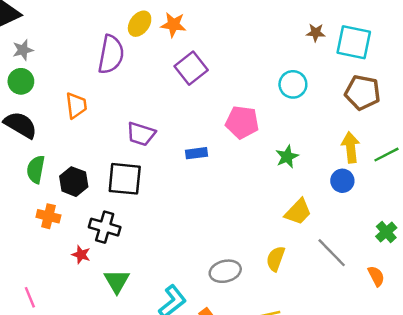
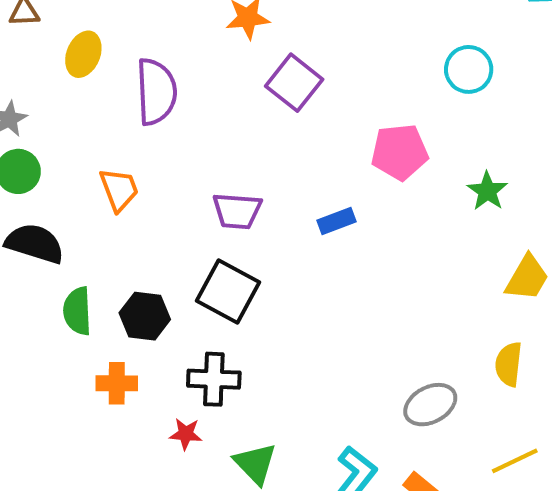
yellow ellipse: (140, 24) -> (83, 54), moved
black square: (125, 179) -> (228, 292), turned 36

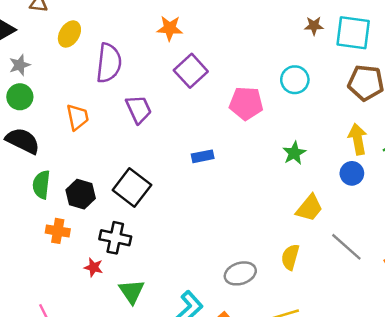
pink pentagon: (400, 152) -> (246, 103), moved
purple trapezoid: (237, 211) -> (139, 109), moved, turned -128

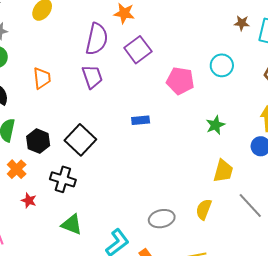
purple semicircle: (109, 63) -> (97, 39), moved
yellow trapezoid: (309, 208) -> (223, 171), turned -30
orange cross: (58, 231) -> (17, 169), turned 30
red star: (93, 267) -> (29, 200), moved
green triangle: (132, 291) -> (72, 224), turned -40

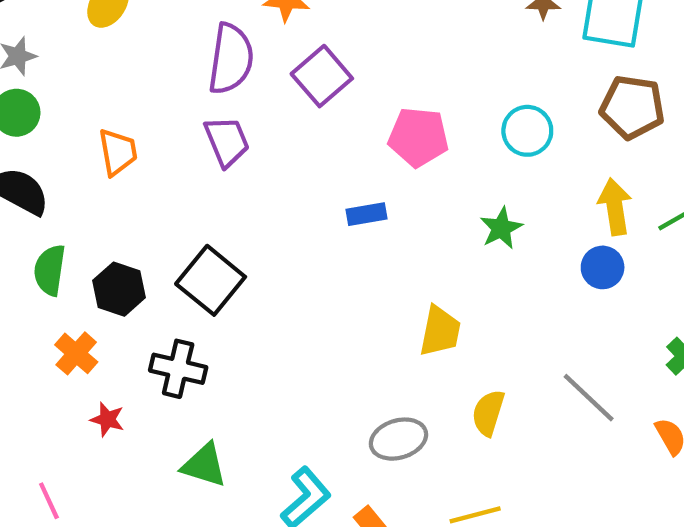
cyan circle: (222, 65) -> (527, 131), moved
blue rectangle: (141, 120) -> (367, 214), moved
yellow trapezoid: (223, 171) -> (440, 331), moved

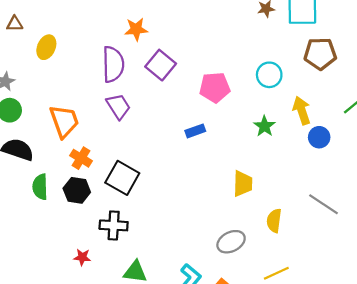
orange trapezoid: (118, 152) -> (64, 121), size x1.4
yellow arrow: (615, 207) -> (302, 111), moved
orange cross: (76, 353) -> (81, 158), moved

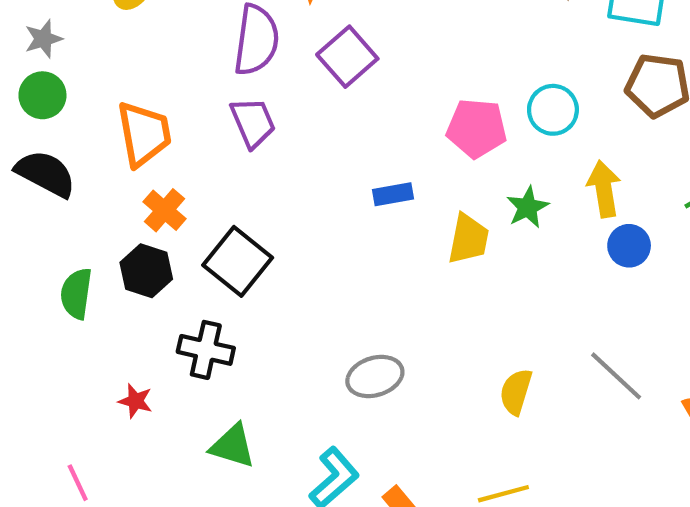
pink pentagon: (215, 87) -> (477, 128), moved
yellow trapezoid: (243, 184) -> (468, 239), moved
green semicircle: (40, 187) -> (76, 294), moved
gray ellipse: (231, 242) -> (375, 376), moved

